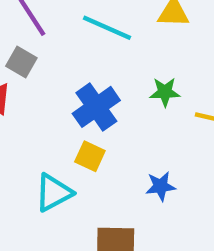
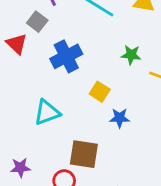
blue cross: (96, 107) -> (66, 56), moved
yellow square: (90, 156) -> (100, 92), moved

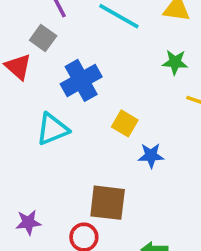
green star: (131, 55) -> (175, 62), moved
cyan triangle: (47, 112) -> (52, 129), moved

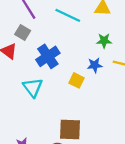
cyan triangle: (52, 129) -> (33, 87), turned -40
blue star: (151, 155) -> (95, 65), moved

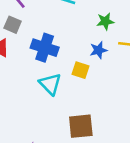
blue cross: (48, 56) -> (45, 48), turned -30
cyan triangle: (33, 87) -> (50, 84), moved

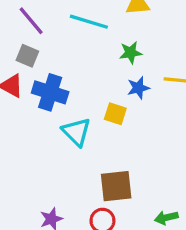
green star: (105, 21) -> (131, 53), moved
blue cross: (45, 48) -> (50, 92), moved

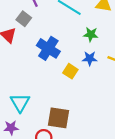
blue cross: (50, 92) -> (48, 48), moved
cyan triangle: (76, 132) -> (20, 103), moved

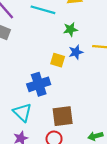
blue cross: (48, 48) -> (39, 84), moved, turned -35
yellow square: (70, 71) -> (58, 60), moved

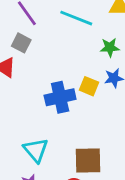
blue cross: (39, 84) -> (60, 97), moved

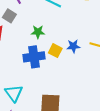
green star: (110, 47) -> (38, 32), moved

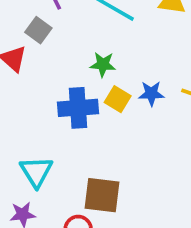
green star: (38, 32) -> (103, 64), moved

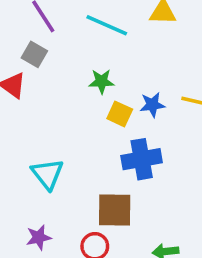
blue cross: (78, 108) -> (142, 159), moved
cyan triangle: (36, 172) -> (47, 174), moved

